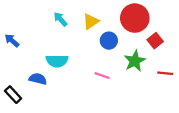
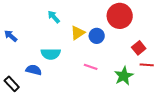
yellow triangle: (91, 21) -> (78, 33), moved
red square: (155, 41) -> (139, 48), moved
green star: (135, 61) -> (124, 76), moved

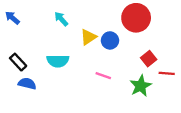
blue arrow: (11, 36) -> (12, 18), moved
red square: (139, 48) -> (149, 59), moved
blue semicircle: (34, 70) -> (27, 84), moved
black rectangle: (12, 84) -> (18, 62), moved

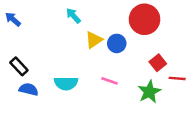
cyan arrow: (61, 19) -> (73, 16), moved
cyan semicircle: (58, 61) -> (66, 83), moved

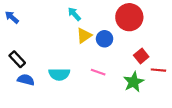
cyan arrow: (73, 16) -> (74, 14), moved

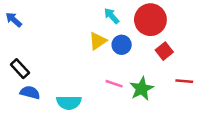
cyan arrow: (74, 14) -> (112, 16), moved
red square: (141, 56) -> (164, 51), moved
cyan semicircle: (59, 74) -> (69, 103), moved
green star: (134, 82) -> (142, 89), moved

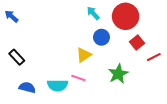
yellow triangle: (98, 41) -> (84, 55), moved
red line: (184, 81) -> (154, 57), moved, turned -32
pink line: (114, 84) -> (78, 78), moved
blue semicircle: (30, 92) -> (27, 87), moved

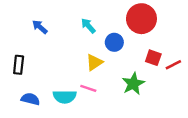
cyan arrow: (93, 13) -> (88, 26), moved
blue arrow: (12, 16) -> (40, 27), moved
red square: (137, 42) -> (153, 58), moved, turned -32
black rectangle: (17, 57) -> (19, 65), turned 49

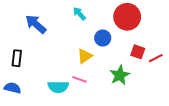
cyan arrow: (88, 26) -> (79, 14), moved
blue arrow: (40, 27) -> (36, 24), size x1.5
blue semicircle: (30, 99) -> (13, 88), moved

